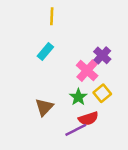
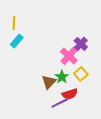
yellow line: (52, 16) -> (14, 23), moved
cyan rectangle: (45, 52) -> (17, 41), moved
brown triangle: (44, 107) -> (49, 82), moved

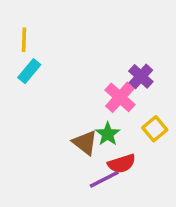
yellow square: (81, 74) -> (155, 129), moved
brown triangle: (49, 82) -> (85, 143), turned -35

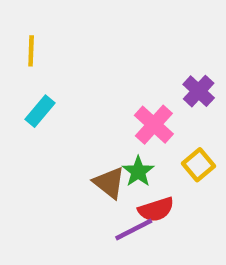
cyan rectangle: (29, 71) -> (40, 111), moved
purple cross: (141, 76) -> (199, 91), moved

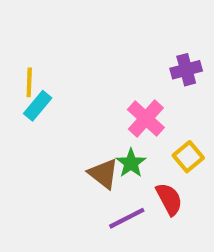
yellow line: (31, 51) -> (29, 82), moved
purple cross: (199, 91) -> (186, 70), moved, turned 32
red semicircle: (156, 209) -> (169, 199), moved, turned -100

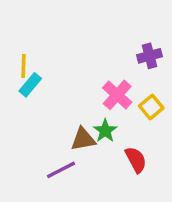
yellow square: (188, 157) -> (151, 107), moved
brown triangle: (103, 174) -> (83, 139), turned -48
purple line: (127, 218) -> (61, 170), moved

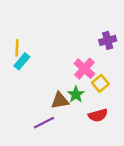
yellow square: (151, 107) -> (100, 83), moved
red semicircle: (136, 160) -> (98, 115), turned 102

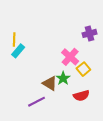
brown triangle: (60, 101) -> (50, 83), turned 42

